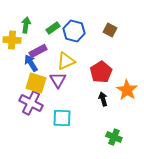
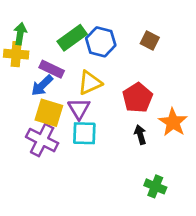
green arrow: (26, 25) -> (20, 34), moved
green rectangle: (53, 28) -> (72, 38), size x1.5
purple rectangle: (38, 51) -> (52, 69), turned 54
blue arrow: (31, 63) -> (42, 85), turned -102
cyan square: (62, 118) -> (84, 133), moved

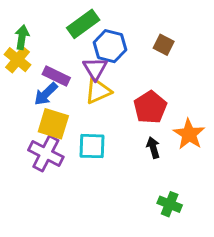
green rectangle: (72, 38) -> (83, 24), moved
yellow cross: (16, 54) -> (18, 60), turned 35
purple triangle: (79, 109) -> (95, 69), moved

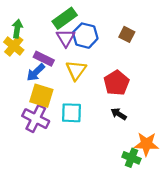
purple triangle: (95, 69) -> (66, 38), moved
yellow triangle: (98, 91) -> (76, 70), turned -30
orange star: (189, 134) -> (146, 144), moved, turned -30
black arrow: (153, 148) -> (119, 114), turned -42

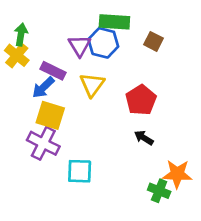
green rectangle: (65, 18) -> (114, 22), moved, turned 40
cyan square: (71, 113) -> (80, 171), moved

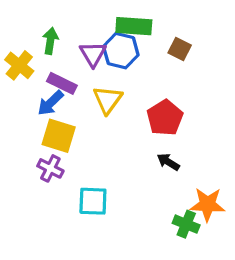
green arrow: (21, 34) -> (50, 41), moved
purple cross: (43, 143) -> (50, 168), size x0.7

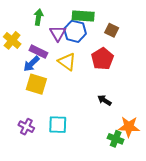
green arrow: (50, 41) -> (38, 17), moved
yellow triangle: (108, 100) -> (67, 62), turned -30
red pentagon: (165, 118) -> (102, 59), moved
purple cross: (50, 168) -> (26, 127), moved

